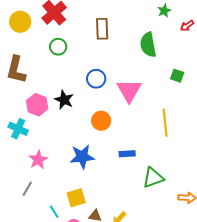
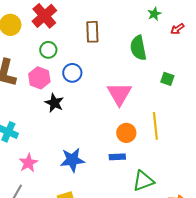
blue circle: (96, 79) -> (72, 73), moved
pink hexagon: (37, 105) -> (39, 78), moved
orange circle: (101, 121) -> (126, 133), moved

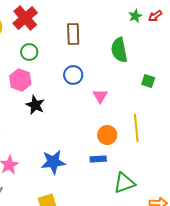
red arrow: (177, 29) -> (155, 16), moved
blue circle: (72, 73) -> (73, 75), moved
pink triangle: (119, 94) -> (100, 96), size x0.6

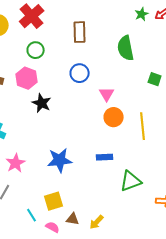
orange circle: (107, 135) -> (114, 117), moved

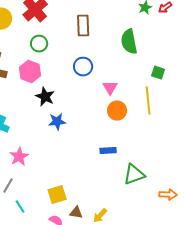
yellow line: (143, 126) -> (148, 101), moved
blue star: (60, 160) -> (57, 122), moved, size x0.7
cyan line: (32, 215) -> (20, 207), moved

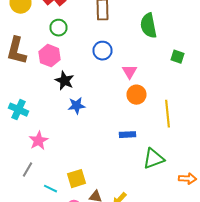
yellow line: (148, 101) -> (168, 114), moved
cyan line: (20, 207) -> (50, 189), moved, turned -32

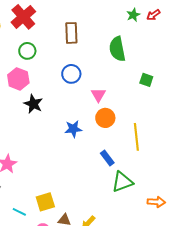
blue star: (76, 106) -> (73, 129), moved
blue rectangle: (128, 135) -> (107, 158), moved, turned 56

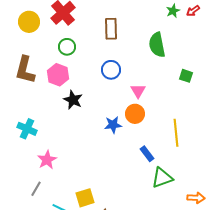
orange circle: (105, 118) -> (135, 114), moved

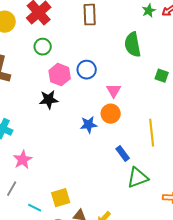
brown rectangle: (111, 29) -> (90, 15), moved
pink hexagon: (58, 75) -> (60, 75), moved
black star: (73, 100) -> (49, 100), turned -30

